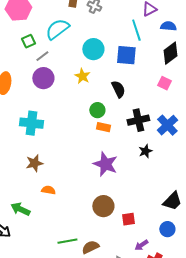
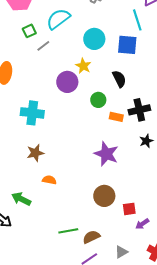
purple circle: (43, 78) -> (67, 82), moved
orange rectangle: (103, 127) -> (116, 117), moved
purple arrow: (141, 245) -> (142, 224), moved

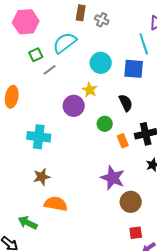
orange rectangle: (116, 117) -> (123, 141), turned 56
orange semicircle: (49, 180) -> (56, 204), size x1.6
brown circle: (104, 196) -> (131, 202), moved

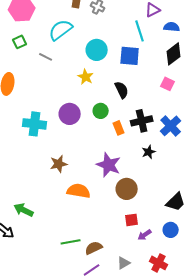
green square: (36, 55) -> (20, 42), moved
gray line: (50, 70) -> (46, 57), turned 64
purple circle: (74, 106) -> (70, 114), moved
brown star: (42, 177) -> (59, 164), moved
orange semicircle: (56, 204) -> (79, 191), moved

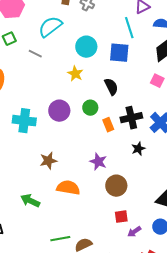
purple star: (109, 165) -> (98, 162), size x0.7
green arrow: (24, 210) -> (30, 201), moved

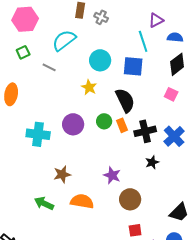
black semicircle: (111, 87) -> (125, 100), size x1.4
orange rectangle: (108, 125) -> (122, 125), moved
green arrow: (30, 201) -> (44, 203), moved

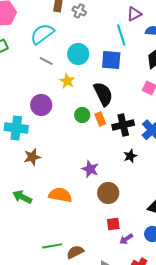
gray line: (49, 67) -> (46, 61), moved
purple circle: (73, 124) -> (41, 105), moved
brown star: (62, 174) -> (32, 157), moved

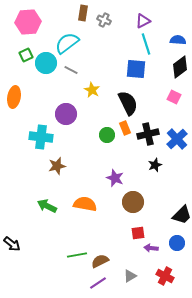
purple triangle: (134, 14) -> (143, 21), moved
cyan circle: (78, 54) -> (46, 63), moved
green circle: (82, 115) -> (107, 135), moved
purple arrow: (126, 239) -> (151, 248), turned 40

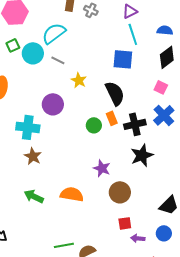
blue cross: (177, 139) -> (164, 115), moved
black star: (155, 165) -> (142, 155), size x1.6
brown star: (57, 166) -> (33, 156), moved, turned -30

